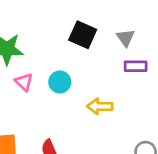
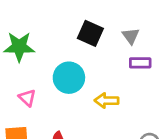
pink triangle: (24, 82) -> (27, 98), moved
cyan circle: (60, 82) -> (69, 78), size x1.5

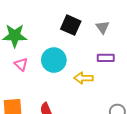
purple rectangle: (140, 63) -> (106, 58), moved
pink triangle: (27, 98) -> (21, 64), moved

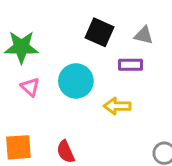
gray triangle: (103, 27) -> (144, 35), turned -40
purple rectangle: (106, 58) -> (130, 65), moved

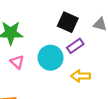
purple rectangle: (130, 65) -> (75, 46), moved, turned -35

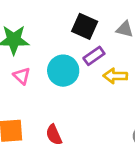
yellow arrow: (81, 76) -> (115, 76), moved

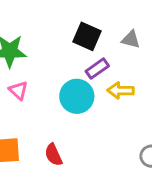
cyan circle: (63, 71) -> (77, 96), moved

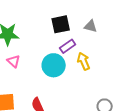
black square: (87, 36) -> (61, 24), turned -36
yellow arrow: (121, 90) -> (84, 61), turned 66

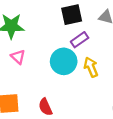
yellow arrow: (84, 61) -> (91, 67), moved

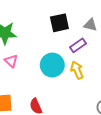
purple rectangle: (80, 40) -> (78, 45), moved

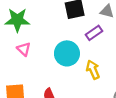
yellow arrow: (77, 70) -> (93, 70), moved

